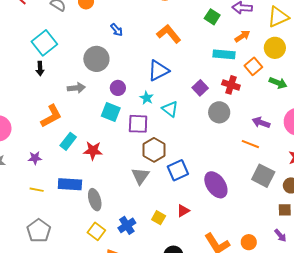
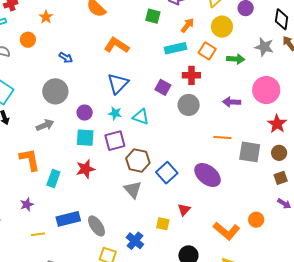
orange L-shape: (51, 116) -> (30, 160), turned -55
orange line: (250, 144) -> (222, 138), moved
red star: (93, 151) -> (85, 169), moved

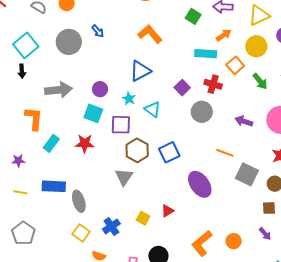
green arrow: (236, 59) -> (260, 81), turned 30
gray circle: (55, 91) -> (69, 42), moved
gray arrow: (45, 125) -> (58, 90), size x1.5
blue square: (167, 173) -> (169, 152), moved
orange L-shape: (226, 231) -> (202, 243), turned 84

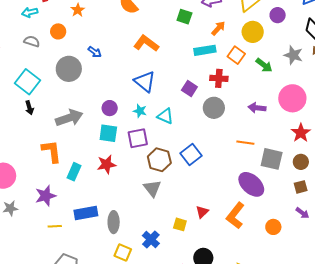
blue triangle: (140, 71) -> (145, 82), turned -40
purple star: (18, 161) -> (46, 196), size x1.5
purple ellipse: (200, 184) -> (251, 184), moved
gray ellipse: (79, 201) -> (114, 222), turned 30
orange L-shape: (202, 243) -> (235, 216), moved

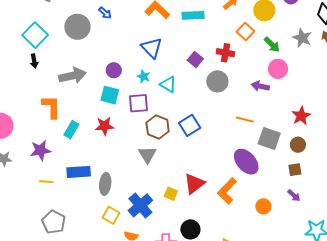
cyan rectangle: (205, 50) -> (193, 15), moved
pink circle: (292, 98) -> (278, 69), moved, size x0.7
red triangle: (202, 212) -> (194, 184), size x1.6
blue cross: (151, 240) -> (140, 205), size x1.4

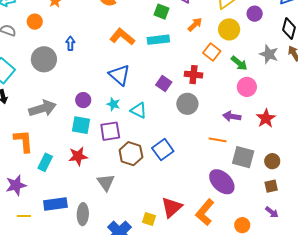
blue arrow: (105, 13) -> (70, 43), turned -128
purple arrow: (260, 86) -> (232, 116), moved
red star: (301, 116) -> (266, 118), moved
gray triangle: (147, 155) -> (106, 182), moved

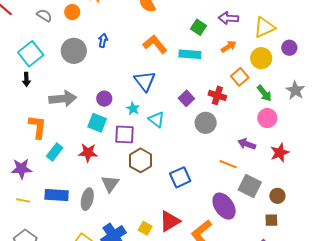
blue square: (163, 150) -> (180, 177), moved
gray ellipse: (83, 214) -> (87, 199), moved

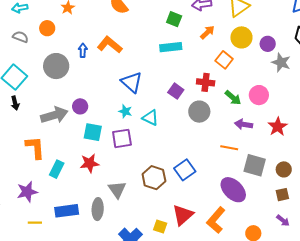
orange L-shape: (155, 44) -> (110, 45), moved
purple circle: (289, 48) -> (268, 44), moved
green arrow: (264, 93) -> (233, 98), moved
purple circle: (104, 99) -> (80, 106), moved
brown hexagon: (140, 160) -> (154, 178), moved

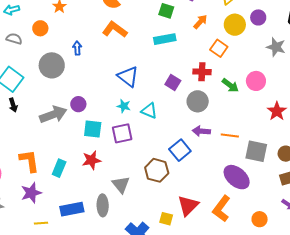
purple circle: (268, 44) -> (258, 17), moved
orange L-shape: (110, 45) -> (115, 30), moved
purple arrow: (244, 124) -> (201, 131), moved
orange L-shape: (35, 148) -> (29, 161), moved
blue square: (185, 170) -> (180, 150), moved

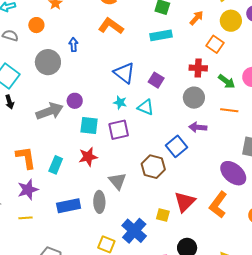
purple square: (173, 83) -> (156, 80), moved
orange line: (230, 136) -> (229, 110), moved
yellow line: (41, 223) -> (26, 218), moved

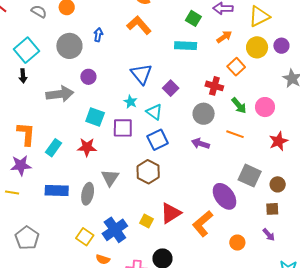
purple circle: (75, 101) -> (88, 77), moved
blue square: (176, 146) -> (158, 140), moved

